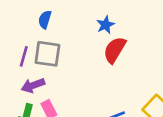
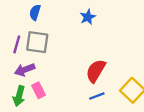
red semicircle: (115, 50) -> (96, 71), moved

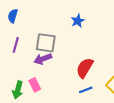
blue semicircle: (35, 12) -> (13, 16), moved
gray square: (37, 42) -> (46, 43), moved
purple arrow: (25, 70) -> (43, 59), moved

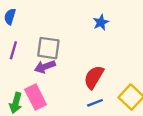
blue star: (78, 21) -> (101, 22), moved
pink rectangle: (35, 85) -> (36, 97), size x1.5

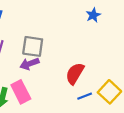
blue star: (101, 22) -> (93, 15), moved
blue line: (95, 103) -> (85, 96), moved

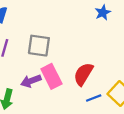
purple arrow: (29, 64) -> (31, 81), moved
pink rectangle: (21, 92) -> (51, 76), moved

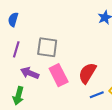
purple arrow: (31, 81) -> (30, 73), moved, turned 42

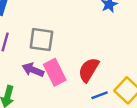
purple arrow: (30, 73) -> (33, 70), moved

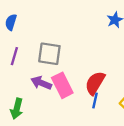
blue line: (100, 95) -> (95, 101), moved, turned -56

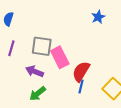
pink rectangle: (62, 85) -> (60, 57), moved
green arrow: (17, 109) -> (38, 94), moved, turned 36

